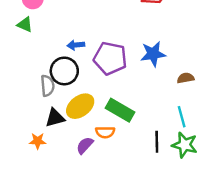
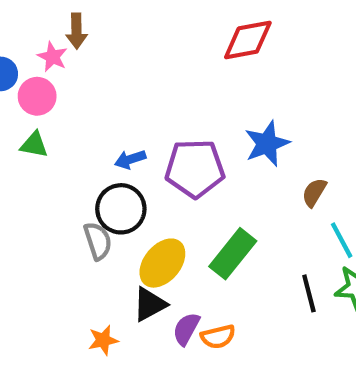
brown semicircle: (186, 78) -> (314, 192), moved, turned -35
green rectangle: (120, 110) -> (233, 254), turned -68
black triangle: (55, 118) -> (150, 304), moved
orange semicircle: (105, 132) -> (218, 337), moved

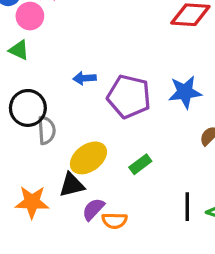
black circle: (121, 209) -> (28, 108), moved
green rectangle: (233, 254) -> (140, 164), size x0.6
orange star: (103, 340) -> (32, 202), size x1.5

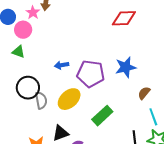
yellow ellipse: (88, 158) -> (69, 99), moved
green rectangle: (140, 164) -> (102, 116), size x1.5

